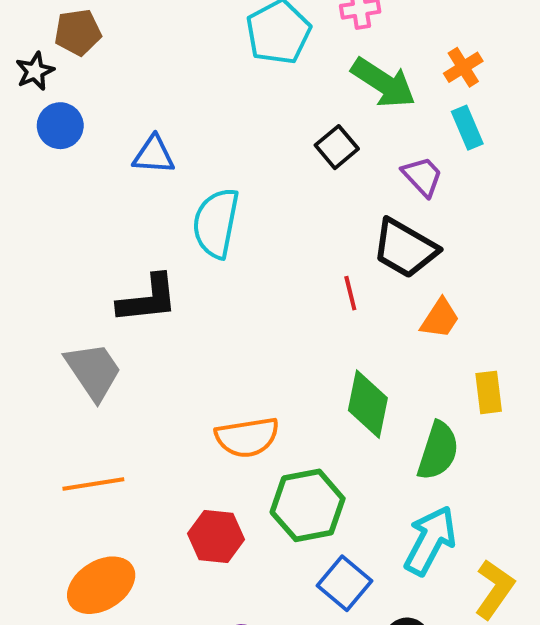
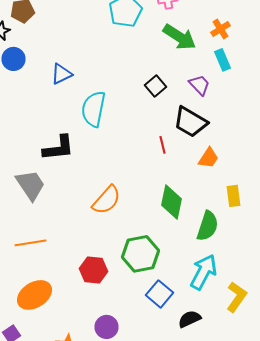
black square: (337, 147) -> (156, 86), moved
blue triangle: (154, 155) -> (62, 74), turned -30
orange semicircle: (247, 437) -> (106, 200), moved, turned -40

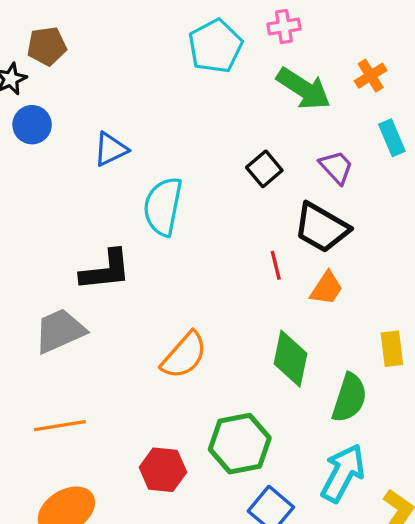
cyan rectangle: (222, 60) -> (392, 138), moved
orange trapezoid: (208, 158) -> (326, 288), moved
gray trapezoid: (30, 185) -> (60, 331), turned -80

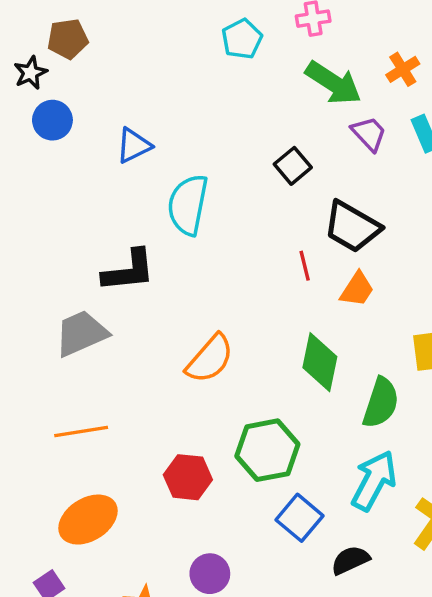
cyan pentagon: (215, 46) -> (242, 39), size x0.7
purple trapezoid: (336, 167) -> (369, 134), moved

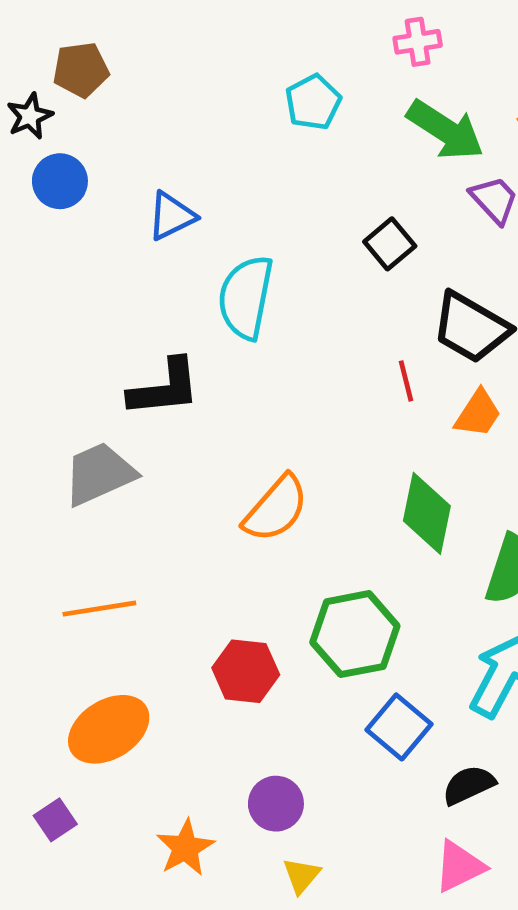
cyan pentagon: (242, 39) -> (313, 102), moved

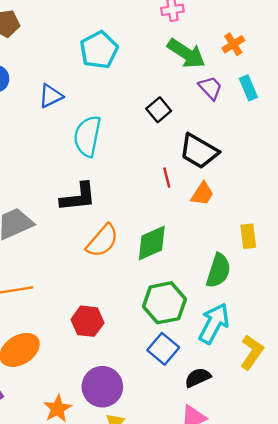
cyan pentagon: (313, 102) -> (99, 50), moved, size x1.4
black L-shape: (164, 388) -> (78, 197), moved
green diamond: (427, 513) -> (152, 243), moved, turned 54
green hexagon: (355, 634) -> (164, 303), moved
purple circle: (276, 804) -> (102, 387), size x1.5

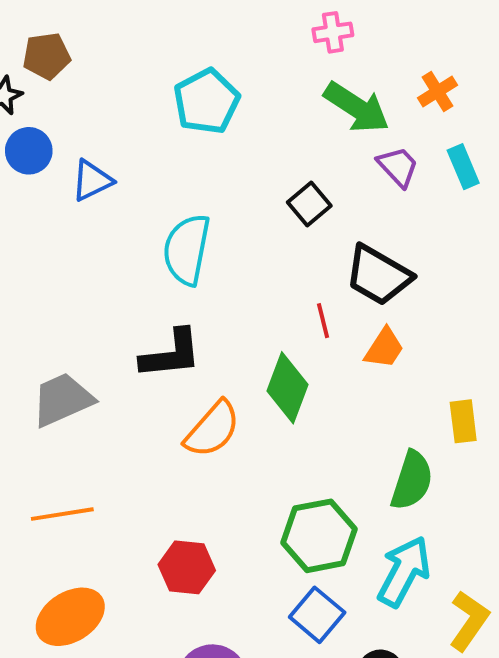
blue triangle: (51, 96) -> (92, 180), moved
green diamond: (152, 243) -> (287, 388), moved, turned -45

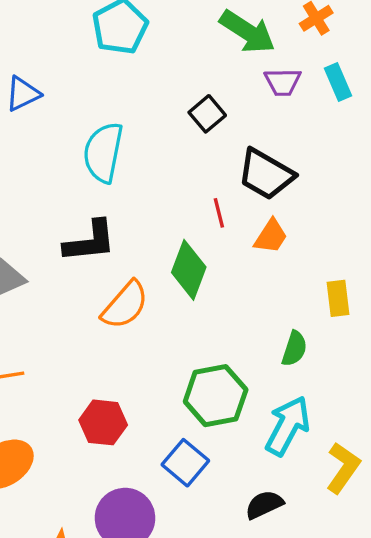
purple trapezoid: (398, 167) -> (283, 82), turned 132
green semicircle: (412, 481) -> (294, 349), size x0.7
blue square: (317, 615) -> (185, 463), moved

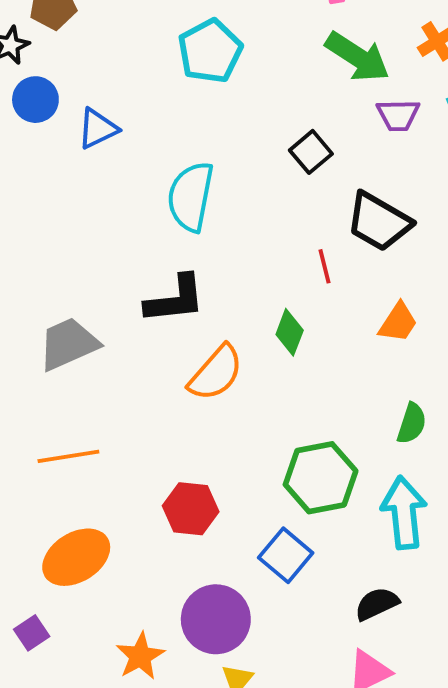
orange trapezoid: (271, 236) -> (398, 323), moved
green diamond: (189, 270) -> (290, 332), size x0.7
cyan arrow: (288, 426) -> (404, 513), turned -34

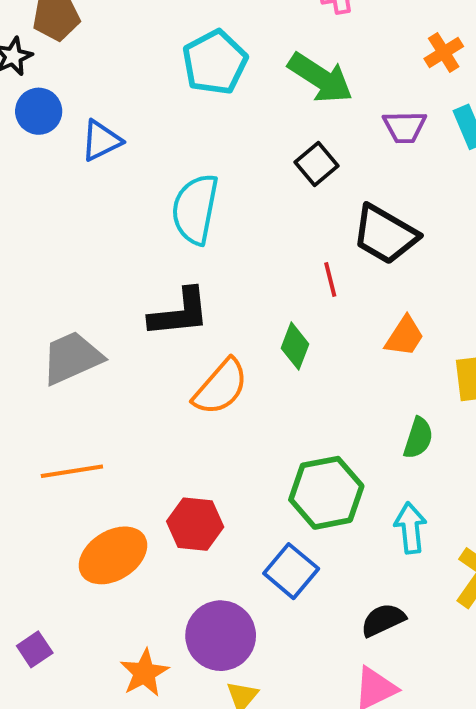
green arrow: (357, 57) -> (320, 78), moved
cyan arrow: (404, 513) -> (410, 528), size x0.7
orange ellipse: (76, 557) -> (113, 555), moved

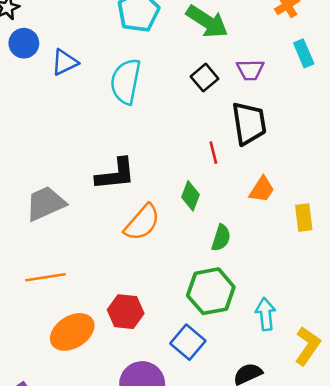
purple trapezoid: (405, 127) -> (250, 70), moved
cyan semicircle: (195, 209) -> (126, 81), moved
black trapezoid: (385, 234) -> (249, 123), turned -129
green semicircle: (418, 438) -> (221, 238), moved

